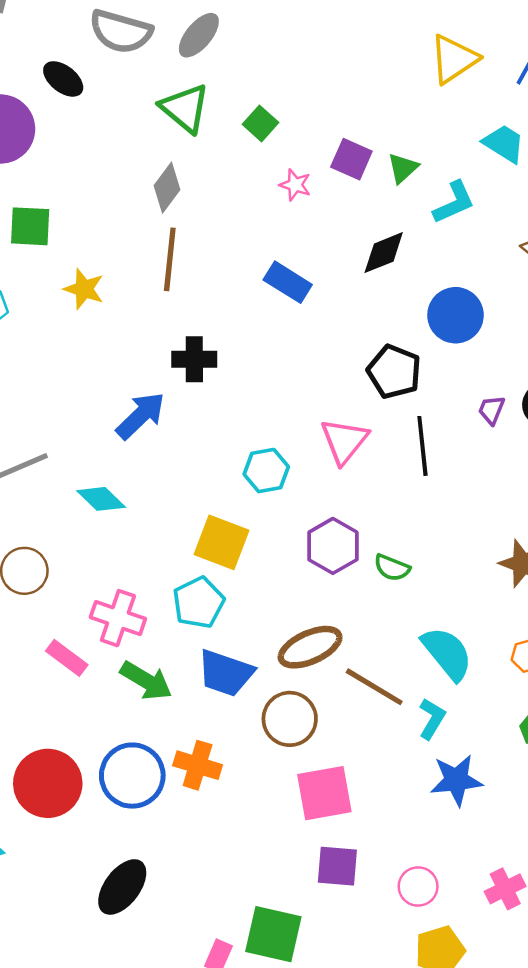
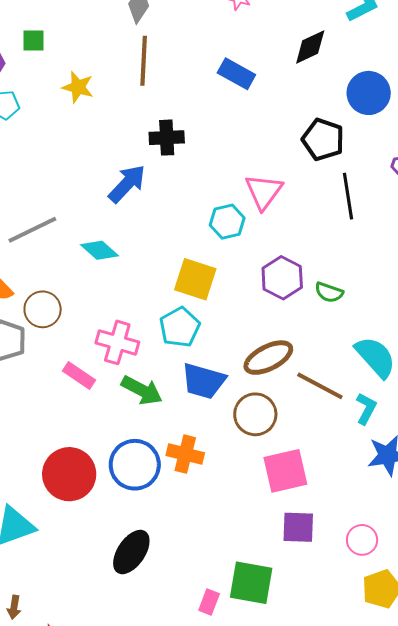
green square: (30, 226) -> (33, 40), size x0.7
pink triangle: (344, 441) -> (264, 192), moved

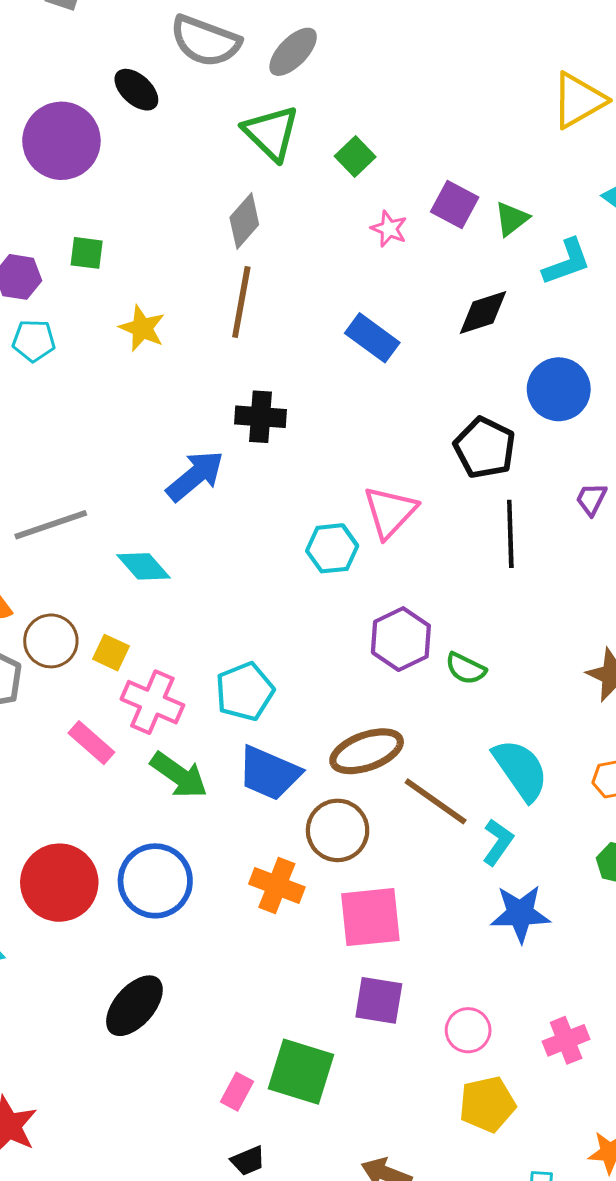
yellow square: (195, 279) -> (111, 653), moved, size x0.6
orange cross: (185, 454) -> (277, 885), moved

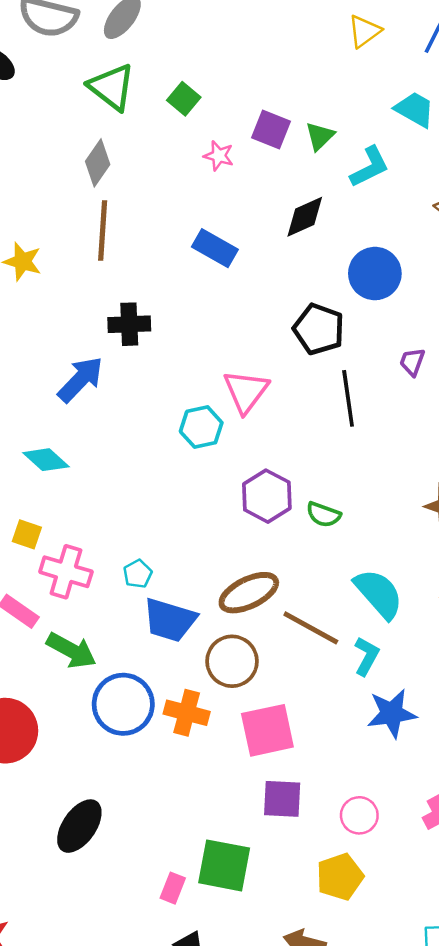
yellow triangle: (578, 100) -> (364, 31), size x0.7
cyan pentagon: (245, 691) -> (138, 574), moved, size x0.6
green arrow: (179, 775) -> (71, 650), moved
blue circle: (155, 881) -> (123, 704), moved
yellow pentagon: (487, 1104) -> (340, 877), moved

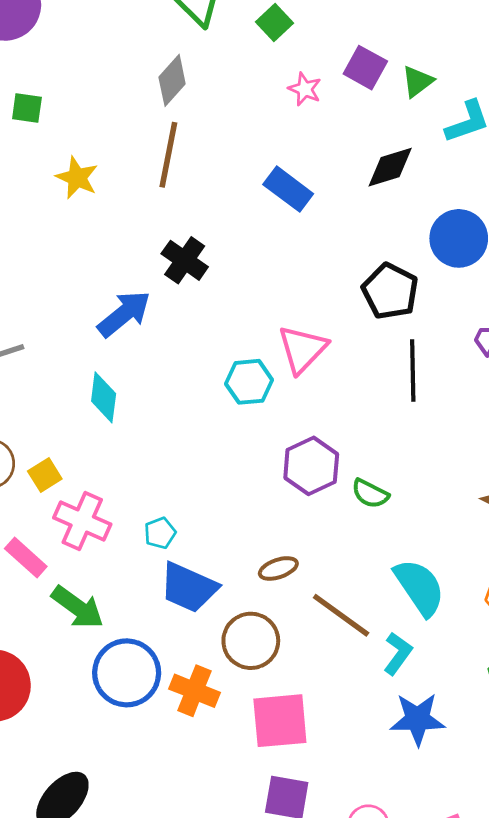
black cross: (129, 324) -> (185, 260), turned 30
cyan diamond: (46, 460) -> (104, 397), moved, turned 48
yellow square: (27, 534) -> (45, 475), turned 32
brown ellipse: (249, 593) -> (278, 568), size x0.6

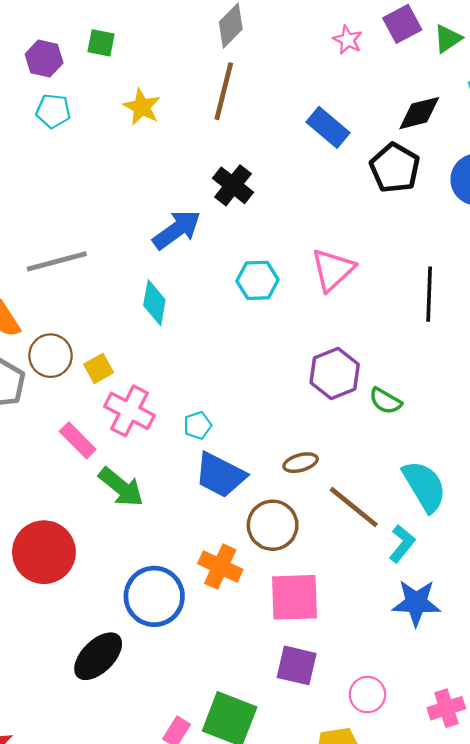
purple square: (365, 68) -> (402, 24), turned 30
black pentagon: (390, 291) -> (395, 168), moved
cyan hexagon: (249, 382) -> (257, 280), moved
blue circle: (127, 673) -> (154, 596), moved

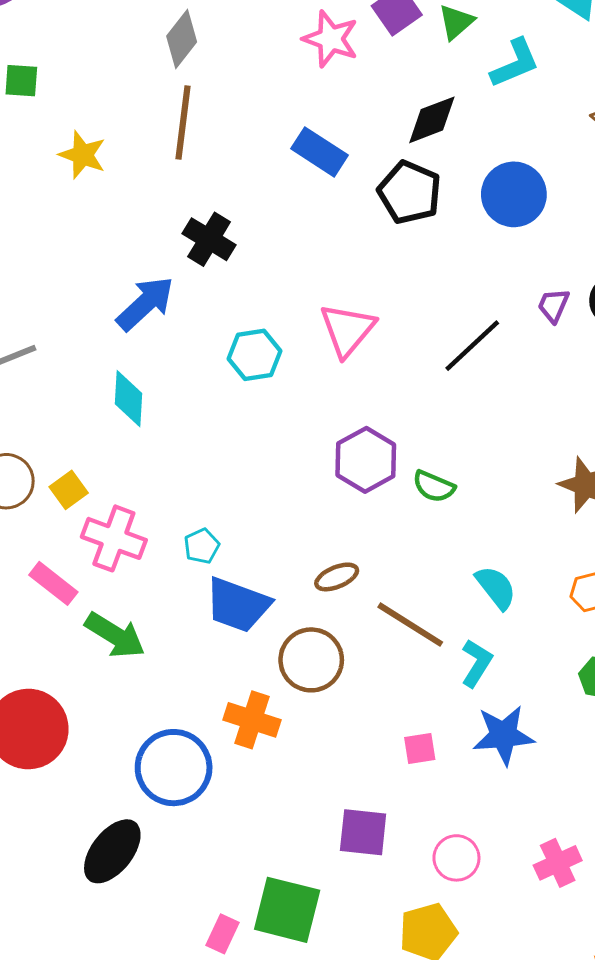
pink star: (348, 40) -> (331, 39), size x1.5
black line: (429, 294) -> (472, 346), turned 52
cyan semicircle: (424, 486) -> (496, 587), size x0.7
pink square: (294, 597) -> (420, 748), moved, size x0.5

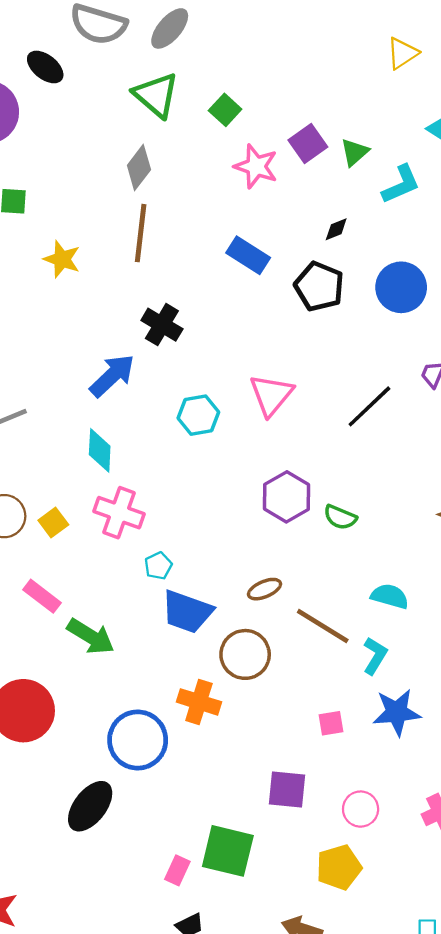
black diamond: (432, 120) -> (336, 229), size x0.6
pink cross: (114, 538) -> (119, 513), moved
cyan semicircle: (496, 587) -> (390, 596), turned -36

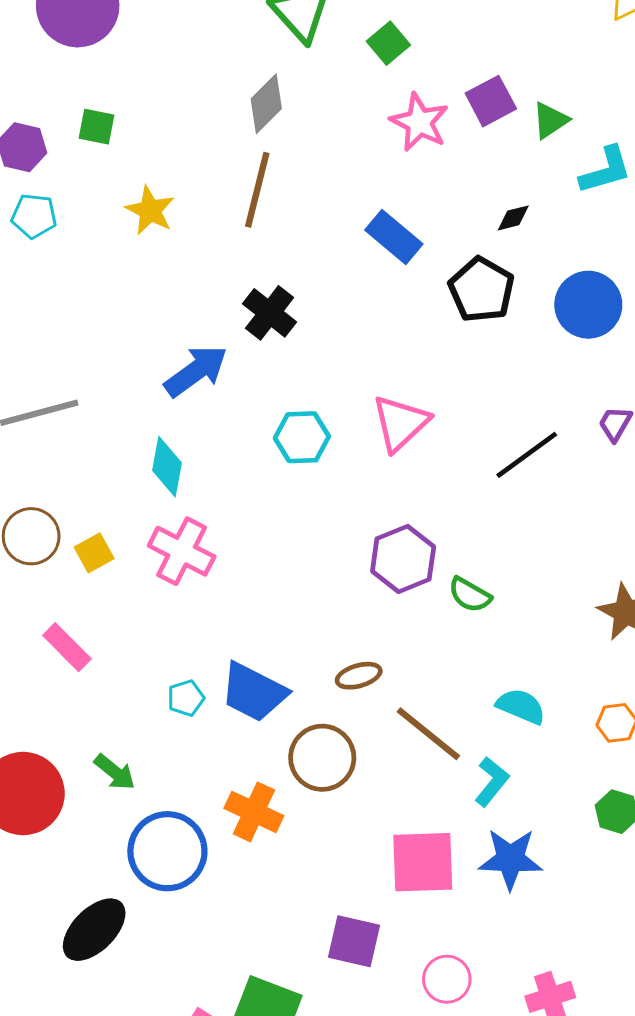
cyan pentagon: (158, 566) -> (186, 698), moved
green arrow: (91, 636) -> (115, 772), moved, size x0.7
pink square: (331, 723) -> (423, 862), size x2.0

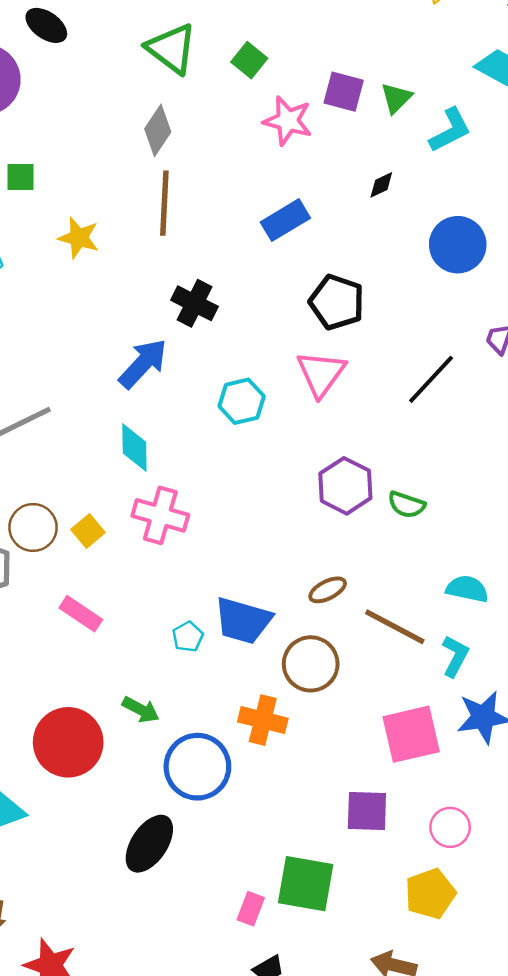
purple square: (491, 101) -> (344, 92), turned -36
blue rectangle: (394, 237) -> (285, 220), turned -60
black pentagon: (481, 290) -> (337, 302), moved

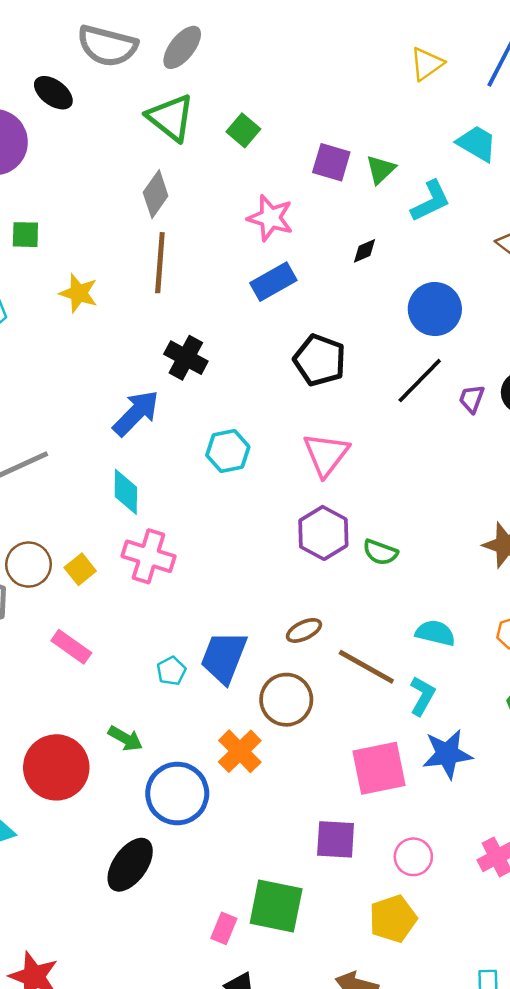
pink star: (288, 121) -> (270, 218), moved
pink triangle: (321, 373) -> (326, 454), moved
black line: (431, 379) -> (420, 381), moved
blue trapezoid: (243, 621) -> (224, 657), turned 94
orange cross: (263, 720) -> (240, 751), turned 30

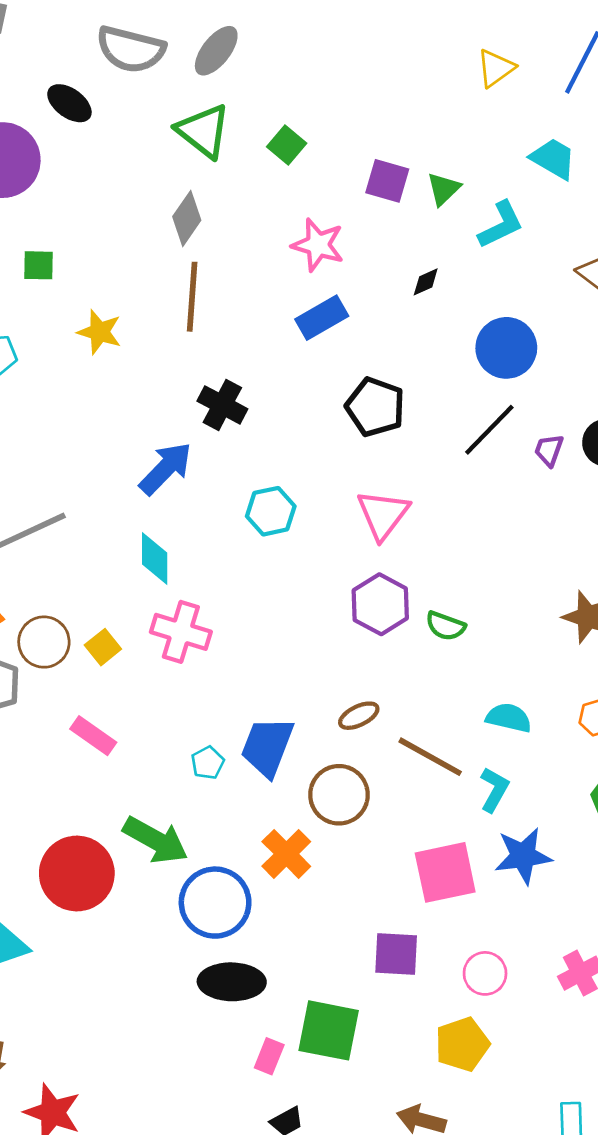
green arrow: (125, 738) -> (156, 840), size x1.6
black ellipse: (130, 865) -> (232, 982), moved, turned 56

